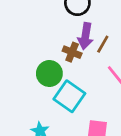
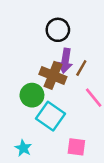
brown cross: (72, 52) -> (53, 75), size x1.5

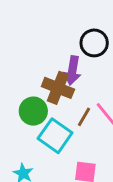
black circle: (58, 30) -> (94, 43), moved
brown line: (81, 68) -> (84, 117), moved

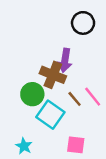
black circle: (94, 43) -> (83, 23), moved
brown line: (84, 117) -> (75, 99), turned -70

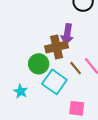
brown cross: (53, 75) -> (57, 47), turned -35
cyan star: (24, 146) -> (21, 91), moved

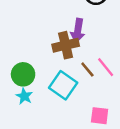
green circle: (39, 64) -> (23, 74), moved
pink square: (77, 108) -> (100, 116), moved

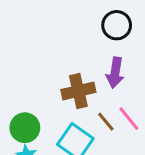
purple arrow: (78, 31) -> (115, 73), moved

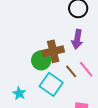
green circle: (25, 128) -> (41, 60), moved

